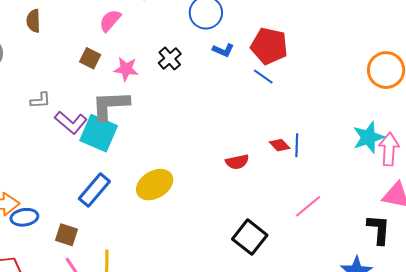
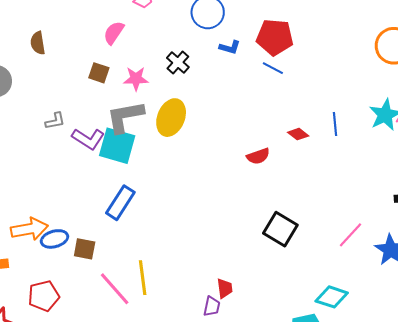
blue line: (297, 145) -> (335, 124), moved
yellow ellipse: (155, 185) -> (171, 118), moved, turned -30
pink line: (308, 206) -> (350, 235), moved
brown square: (67, 235) -> (85, 249), moved

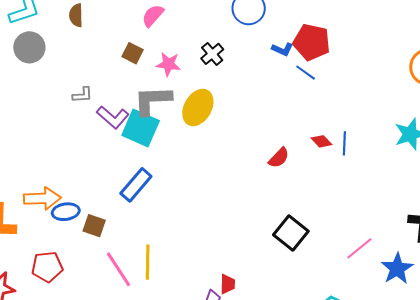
blue L-shape: (230, 47) -> (282, 49), moved
blue line: (335, 124) -> (344, 143), moved
red semicircle: (258, 156) -> (279, 158), turned -35

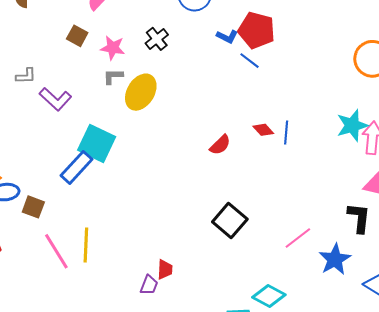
gray L-shape: (152, 100) -> (113, 76), moved, size x0.5
cyan square: (141, 128) -> (97, 143), moved

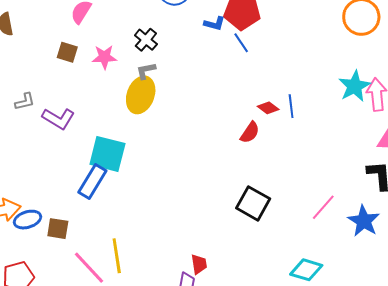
blue line: (249, 61) -> (241, 43), turned 30
gray L-shape: (113, 76) -> (146, 71), moved
red semicircle: (220, 145) -> (250, 132), moved

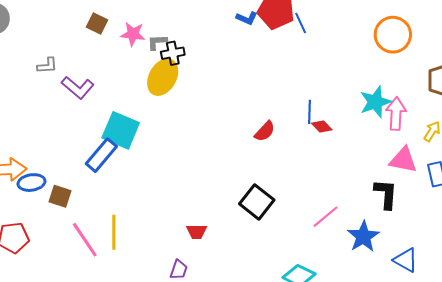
black cross: (146, 40) -> (173, 53), moved, turned 30
blue line: (241, 43) -> (301, 23), moved
gray L-shape: (146, 71) -> (157, 42), moved
red diamond: (268, 108) -> (322, 126), moved
red trapezoid: (199, 264) -> (197, 232), moved, turned 90

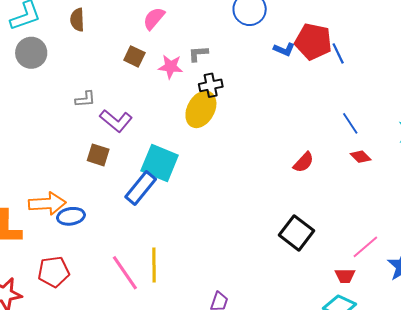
gray L-shape: (157, 42) -> (198, 54), moved
blue line: (310, 112) -> (350, 123), moved, turned -35
brown square: (60, 196) -> (98, 155), moved
red trapezoid: (197, 232) -> (345, 276), moved

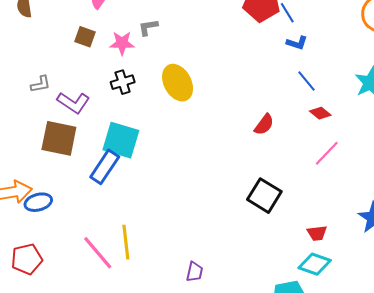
blue L-shape: (284, 49) -> (297, 43), moved
black cross: (211, 85) -> (123, 82), moved
yellow ellipse: (201, 109) -> (178, 83), moved, turned -51
brown square: (98, 155) -> (59, 138), size x1.6
pink line: (365, 247) -> (327, 153), moved

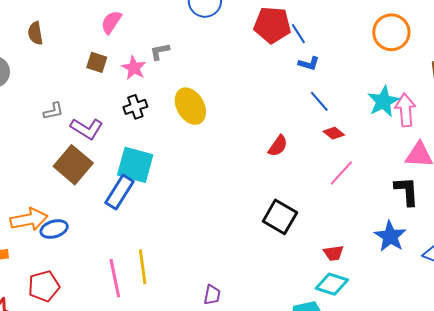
pink star: (122, 43) -> (134, 68), turned 30
brown square: (59, 138) -> (73, 165), turned 30
pink line: (98, 253) -> (115, 278), turned 30

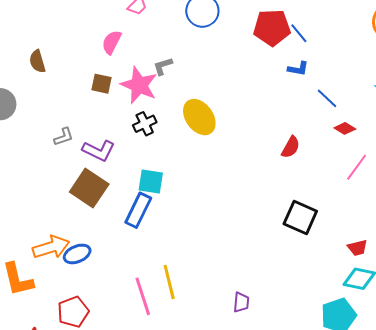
blue L-shape: (309, 63) -> (298, 69), moved
pink star: (134, 68) -> (139, 85), size x1.5
cyan square: (135, 165) -> (151, 181), size x0.7

